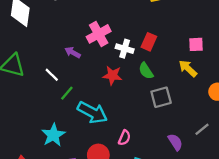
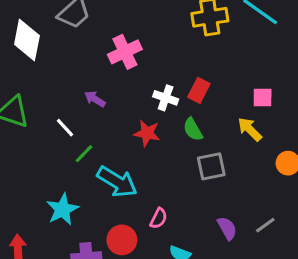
pink cross: (99, 34) -> (125, 52), moved
gray line: (202, 129) -> (265, 225), moved

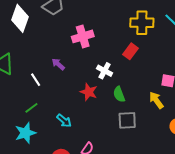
red rectangle: (199, 90) -> (130, 51), moved
green line: (84, 154) -> (31, 108), moved
cyan arrow: (117, 182) -> (64, 121), size x0.6

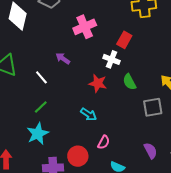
red rectangle: (130, 51) -> (124, 40), moved
gray square: (127, 120) -> (153, 107), moved
cyan arrow: (64, 121) -> (89, 114), moved

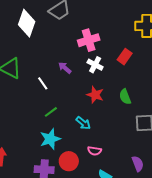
white cross: (111, 59) -> (95, 65), moved
green line: (41, 107) -> (51, 112), moved
cyan star: (38, 134) -> (50, 139), moved
pink semicircle: (104, 142) -> (94, 151), turned 64

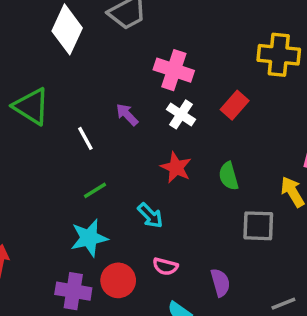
pink cross: (89, 40) -> (174, 70), turned 30
purple semicircle: (138, 164) -> (220, 283), moved

